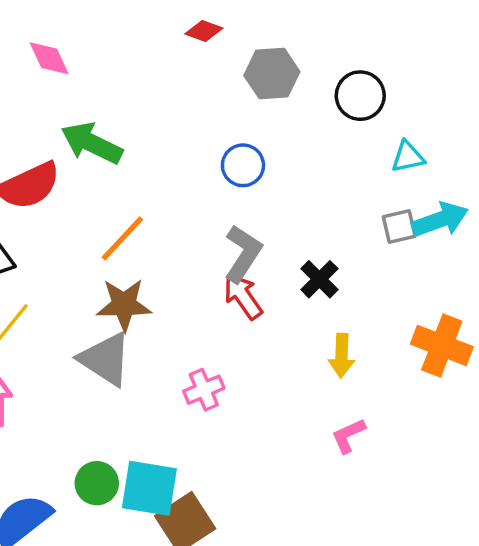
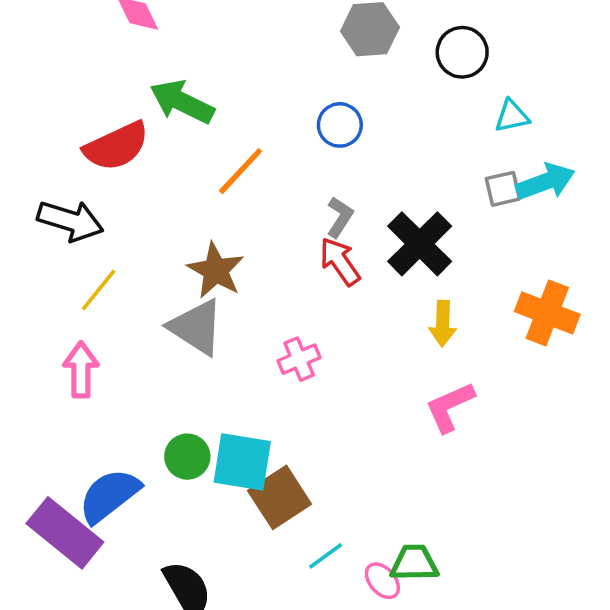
orange line: (122, 238) -> (241, 171), moved
gray L-shape: (243, 254) -> (340, 217), size x0.7
black cross: (319, 279) -> (420, 244), size x1.6
brown star: (124, 305) -> (216, 270), turned 30
pink L-shape: (348, 436) -> (450, 407), size x1.4

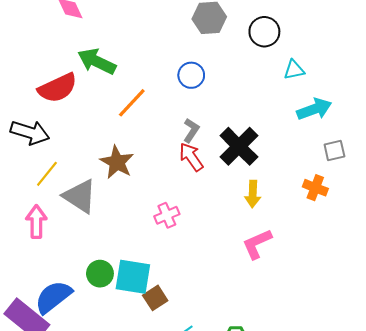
gray square: (503, 189) -> (334, 151), moved
orange cross: (547, 313) -> (315, 188), size x0.7
gray triangle: (196, 327) -> (80, 196), moved
brown square: (280, 497) -> (155, 298), size x0.7

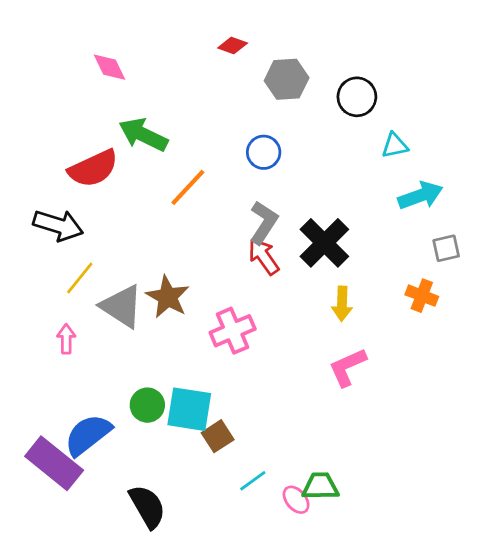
gray L-shape: (191, 130) -> (264, 223), size x1.4
brown star: (117, 162) -> (168, 297), moved
pink cross: (167, 215) -> (233, 331), size x1.4
pink arrow: (36, 222) -> (66, 339), size x0.7

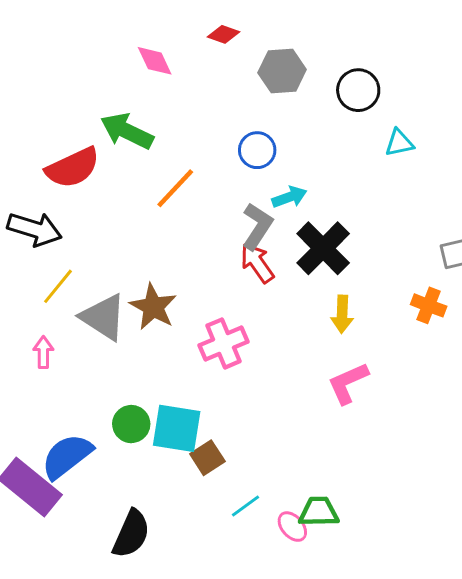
pink diamond: (110, 67) -> (155, 61), moved
cyan arrow: (420, 196) -> (289, 197), moved, size x0.7
black semicircle: (147, 506) -> (131, 534), turned 54

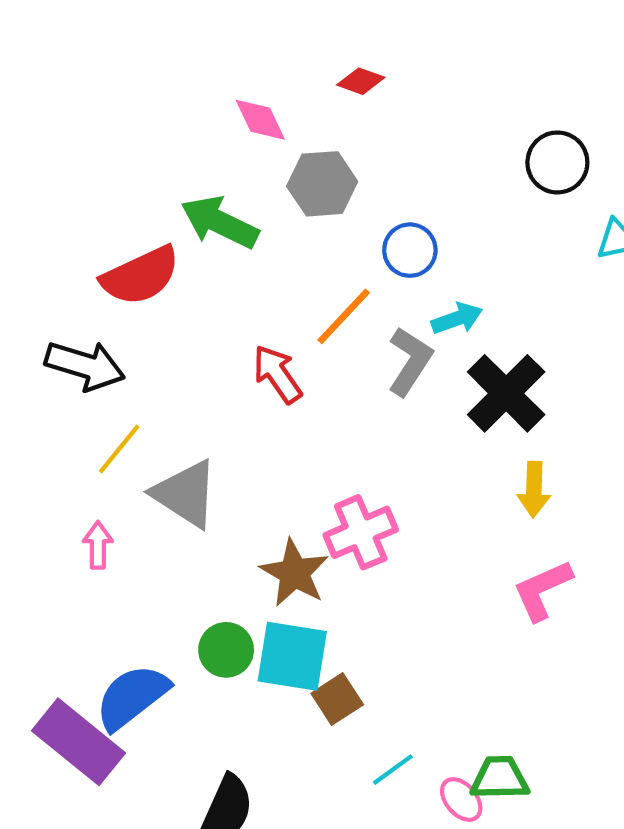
gray hexagon: (282, 71) -> (322, 184), moved
orange line: (175, 188) -> (344, 316), moved
red arrow: (257, 263) -> (277, 374), moved
brown star: (153, 307) -> (294, 573), moved

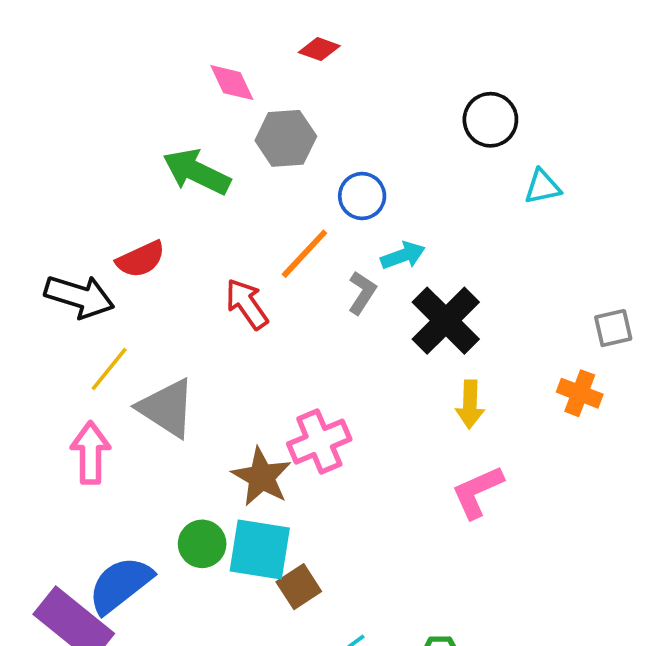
red semicircle: (141, 276) -> (141, 259), moved, size x0.7
gray L-shape: (410, 361) -> (362, 293), size x0.7
pink arrow: (98, 545) -> (90, 453), size x1.5

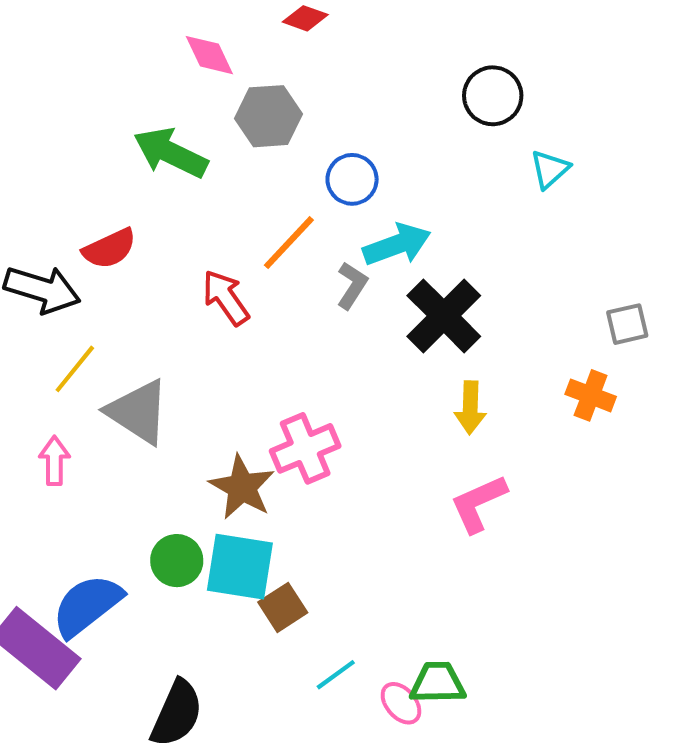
cyan triangle: (542, 187) -> (550, 169), turned -30
cyan arrow: (403, 256) -> (397, 245), size x1.4
pink arrow: (90, 453) -> (54, 461), size x0.7

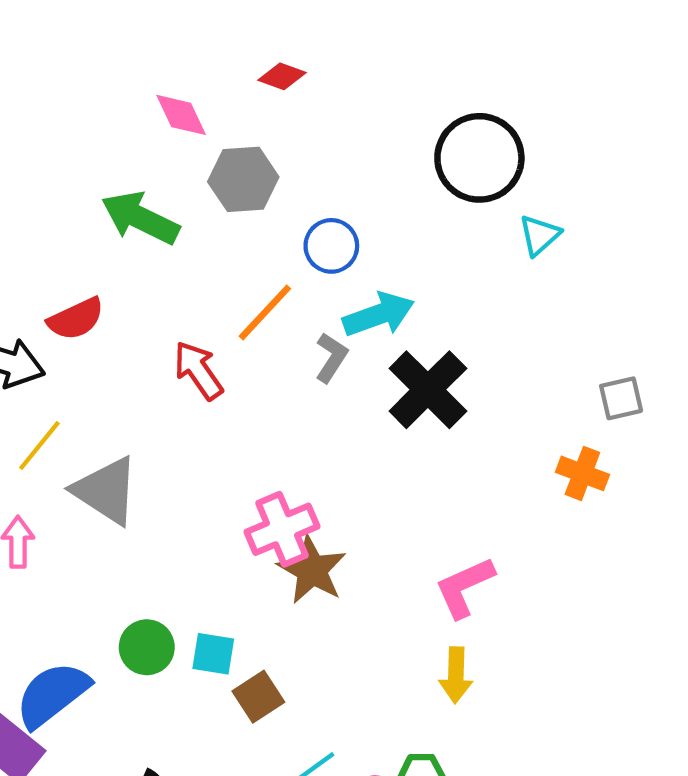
black circle: (493, 96) -> (479, 158), size x1.4
yellow arrow: (470, 408) -> (456, 675), moved
brown star: (242, 487) -> (312, 570), moved
cyan square: (240, 567) -> (213, 654), size x0.6

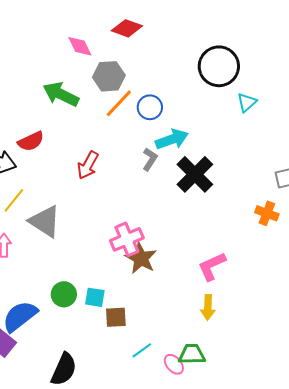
red diamond: (282, 76) -> (127, 28), size x1.4
orange line: (265, 312) -> (119, 103), moved
red arrow: (198, 370) -> (88, 165), turned -116
brown square: (258, 697) -> (116, 317), turned 30

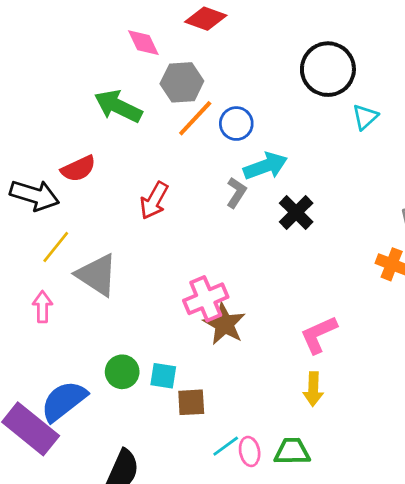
black cross: (195, 174) -> (296, 212), size x0.7
pink ellipse: (174, 364) -> (250, 451), moved, turned 30

